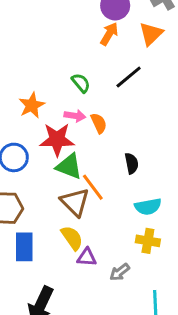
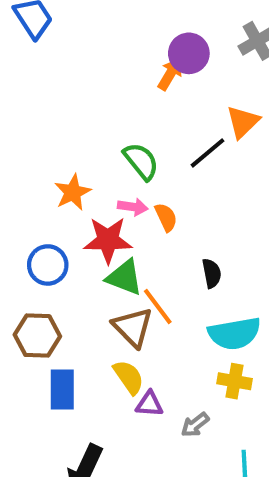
orange arrow: (109, 34) -> (170, 74), moved
orange triangle: (151, 34) -> (243, 122), moved
green semicircle: (81, 83) -> (141, 161), size x1.4
cyan semicircle: (148, 207) -> (234, 333), size x1.4

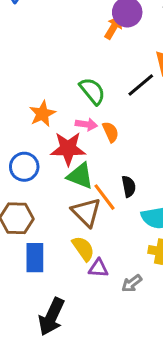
black semicircle: (212, 273) -> (129, 186), moved

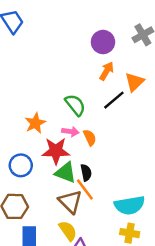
orange arrow: (114, 27) -> (107, 71), moved
black semicircle: (129, 186) -> (86, 173), moved

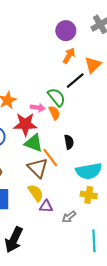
green semicircle: (75, 105) -> (56, 97), moved
black semicircle: (86, 173) -> (69, 142), moved

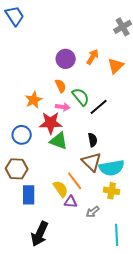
purple circle: (66, 31) -> (66, 59), moved
black line: (75, 81) -> (99, 107), moved
orange semicircle: (54, 113) -> (61, 86), moved
orange line: (50, 158) -> (75, 181), moved
brown triangle: (38, 168) -> (92, 162), moved

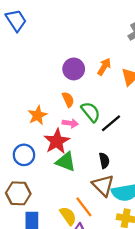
red star: (51, 123) -> (57, 141), turned -30

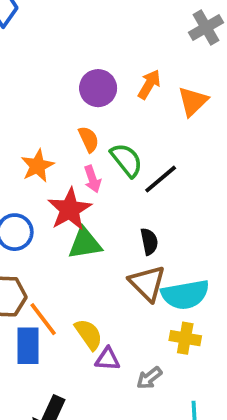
pink arrow: (70, 123) -> (92, 179), turned 63
green triangle: (66, 162) -> (85, 243), turned -30
orange line: (84, 207) -> (43, 319), moved

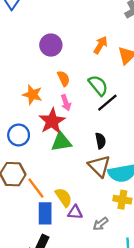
purple circle: (98, 88) -> (51, 45), moved
green semicircle: (126, 160) -> (98, 85), moved
orange star: (37, 166) -> (32, 95), turned -30
blue rectangle: (28, 346) -> (45, 213), moved

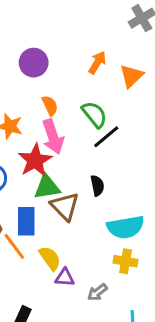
pink arrow: (66, 103) -> (53, 137), size x1.6
brown triangle: (99, 166) -> (65, 206), moved
blue rectangle: (45, 213) -> (26, 221), moved

